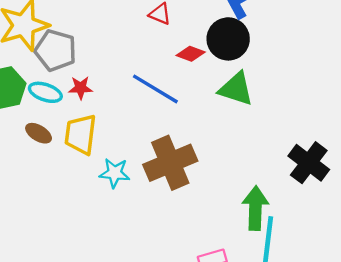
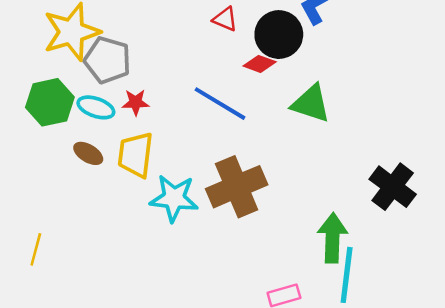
black circle: (228, 39) -> (279, 35), moved
cyan star: (115, 173) -> (174, 198), size x1.4

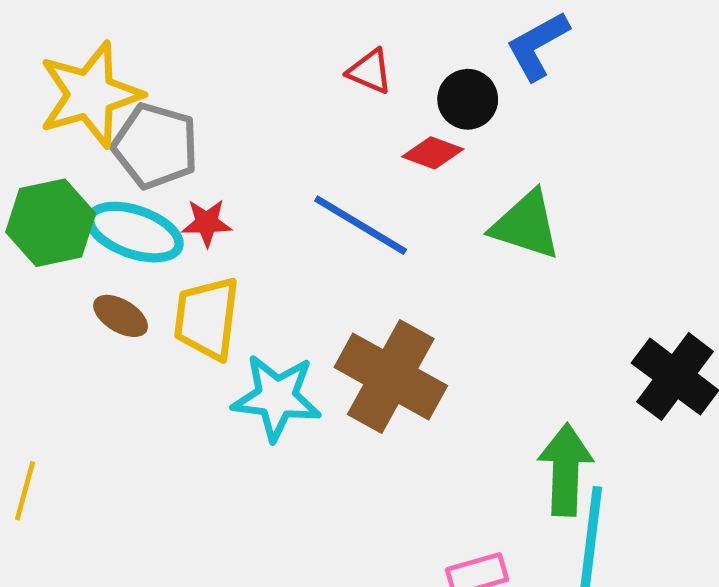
black circle: (279, 35) -> (468, 99), size x0.7
cyan ellipse: (96, 107) -> (135, 232), size x1.4
brown cross: (237, 187) -> (391, 377), turned -38

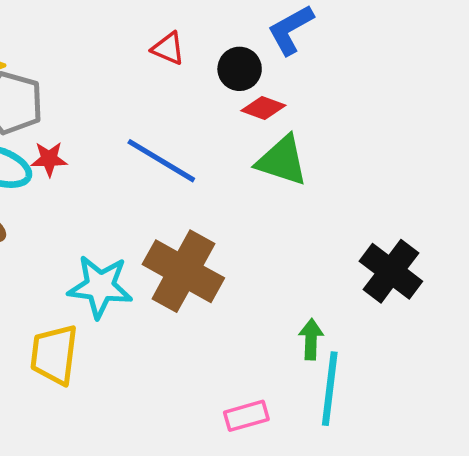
red diamond: (433, 153) -> (263, 108), moved
yellow trapezoid: (207, 318) -> (54, 355), moved
green arrow: (566, 470) -> (311, 339), size x0.6

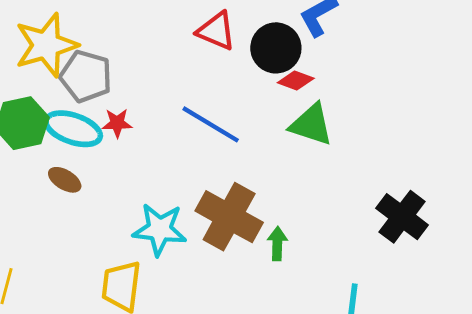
red triangle: (168, 48) -> (216, 31), size x1.4
black circle: (240, 69) -> (276, 48), size x1.4
green arrow: (311, 339) -> (277, 244), moved

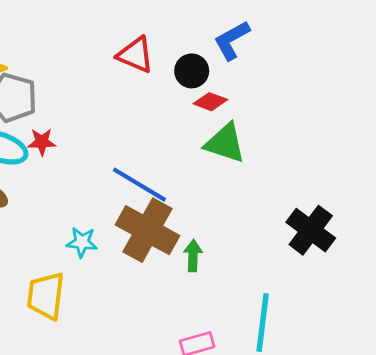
black circle: (276, 48) -> (192, 71), size x0.7
blue line: (211, 124) -> (139, 185), moved
cyan star: (160, 229) -> (82, 242), size x0.6

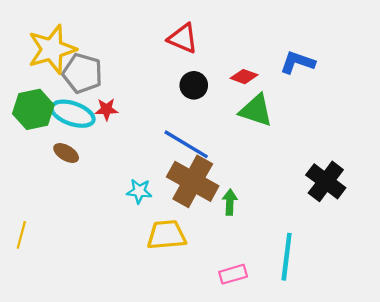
blue L-shape: (232, 40) -> (297, 62), moved, turned 48
black circle: (192, 71) -> (194, 85), moved
yellow trapezoid: (46, 296) -> (166, 235), moved, turned 78

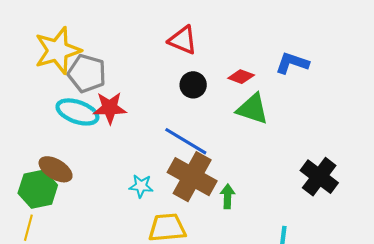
green hexagon: (33, 109) -> (38, 189), moved
red star: (106, 109) -> (110, 108), size x1.5
brown ellipse: (66, 153) -> (56, 169), moved, size x1.4

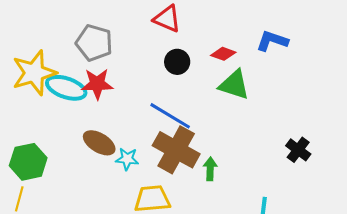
yellow star: (58, 51) -> (34, 73), moved
gray pentagon: (87, 73) -> (94, 43), moved
brown ellipse: (56, 169) -> (99, 143), moved
black cross: (319, 177) -> (298, 150), size x0.7

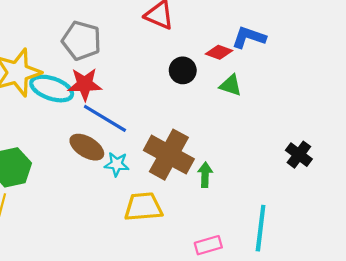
blue L-shape: (272, 41) -> (249, 37), moved
black circle: (177, 62) -> (183, 70), moved
green triangle: (234, 85) -> (231, 85), size x0.7
blue line: (170, 116) -> (105, 118), moved

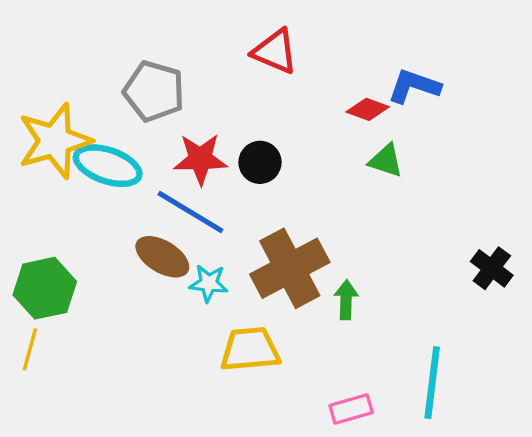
black circle: (183, 70) -> (260, 162), moved
red star: (85, 84) -> (200, 159), moved
brown cross: (169, 155) -> (290, 268), turned 33

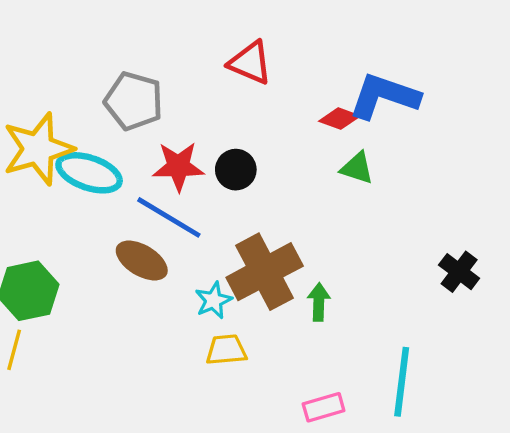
blue L-shape: (414, 86) -> (384, 96), size x1.4
cyan star: (209, 283) -> (213, 300), moved, turned -30
yellow trapezoid: (250, 349) -> (226, 350), size x0.7

